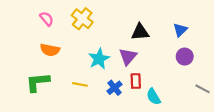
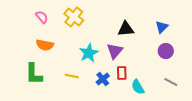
green L-shape: (38, 82) -> (34, 74), turned -85
gray line: (202, 89) -> (171, 82), moved

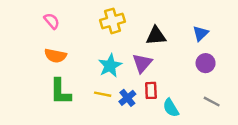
yellow cross: (74, 17) -> (113, 21), moved, turned 36
green L-shape: (34, 74) -> (60, 92), moved
yellow line: (72, 76) -> (103, 94), moved

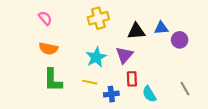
blue triangle: (201, 33) -> (161, 28), moved, turned 40
purple circle: (206, 63) -> (180, 40), moved
blue cross: (127, 98) -> (111, 94), moved, turned 32
gray line: (212, 102) -> (185, 89), turned 32

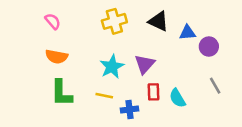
black triangle: (136, 31) -> (158, 21), moved, turned 30
gray line: (185, 89) -> (215, 86), moved
cyan semicircle: (149, 94) -> (177, 98), moved

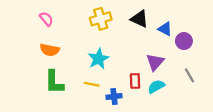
blue triangle: (187, 33) -> (165, 29), turned 32
purple triangle: (145, 64) -> (155, 62), moved
cyan semicircle: (177, 98) -> (156, 87), turned 91

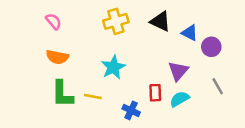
yellow line: (92, 84) -> (93, 96), moved
blue cross: (114, 96) -> (131, 110), turned 32

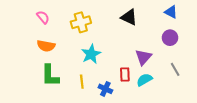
yellow cross: (116, 21) -> (81, 22), moved
blue triangle: (190, 33) -> (171, 12), moved
yellow line: (93, 96) -> (82, 82), moved, turned 72

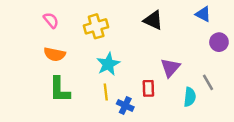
purple circle: (170, 38) -> (219, 42), moved
cyan semicircle: (144, 80) -> (190, 97), moved, turned 126
yellow line: (82, 82) -> (106, 92), moved

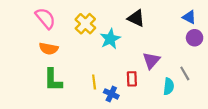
blue triangle: (203, 14) -> (189, 17), moved
pink semicircle: (51, 20) -> (45, 18), size x1.5
yellow cross: (96, 26) -> (85, 24), turned -30
cyan star: (108, 64) -> (110, 39), moved

